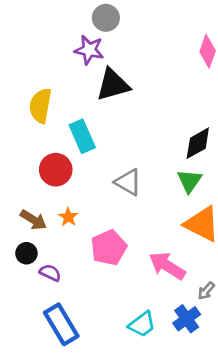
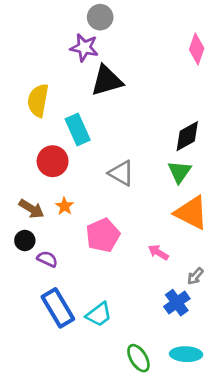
pink arrow: (167, 266) -> (158, 252), size x0.6
cyan trapezoid: (142, 324) -> (99, 314), moved

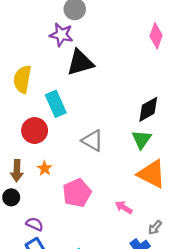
brown arrow: (31, 209) -> (17, 171), turned 60
purple semicircle: (47, 259) -> (35, 224), moved

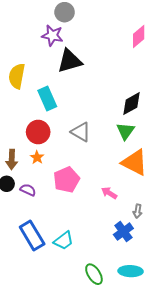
pink diamond: (156, 36) -> (139, 37), turned 30
red circle: (35, 131) -> (38, 132), moved
purple semicircle: (35, 224) -> (28, 190), moved
gray arrow: (155, 227) -> (138, 211), turned -32

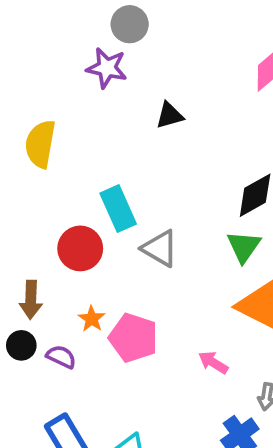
black triangle: (70, 61) -> (170, 115), moved, size x0.6
cyan rectangle: (47, 98) -> (118, 209), moved
orange star: (37, 157) -> (92, 319), moved
pink pentagon: (67, 180) -> (133, 338), turned -30

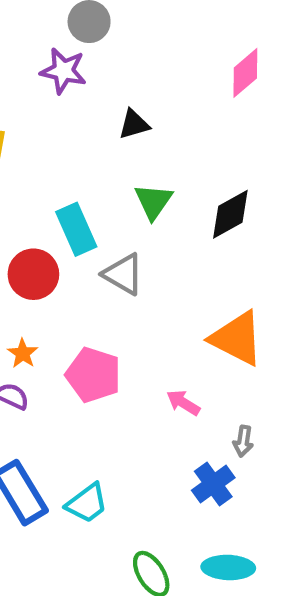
green triangle: (244, 247) -> (153, 201), moved
orange star: (92, 319) -> (23, 353), moved

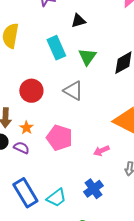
cyan rectangle: (76, 229) -> (56, 48), moved
pink arrow: (183, 403) -> (101, 151), turned -56
blue cross: (213, 484) -> (93, 189), moved

